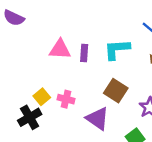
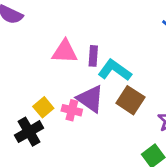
cyan L-shape: (117, 49) -> (115, 70), moved, turned 40
purple triangle: (98, 119) -> (90, 99), moved

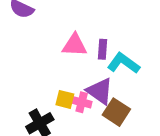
brown square: (130, 100) -> (116, 112), moved
yellow square: (43, 107) -> (65, 99), moved, turned -36

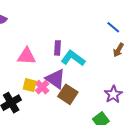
pink triangle: (75, 45) -> (27, 56), moved
pink cross: (82, 102) -> (42, 87), turned 32

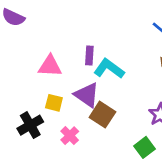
pink cross: (42, 87) -> (70, 136), moved

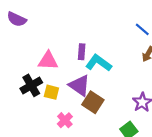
black cross: (30, 125) -> (31, 85), moved

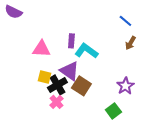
black cross: (31, 85) -> (57, 85), moved

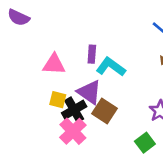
pink cross: (56, 102) -> (73, 131), size x1.5

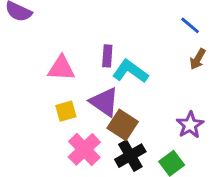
yellow square: (58, 100) -> (66, 111), turned -30
black cross: (74, 110) -> (130, 156), moved

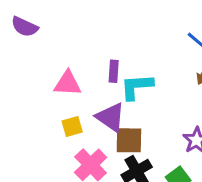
cyan L-shape: (130, 71) -> (137, 87), turned -40
brown square: (123, 125) -> (129, 140), turned -32

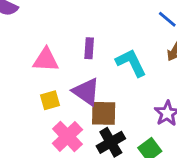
cyan L-shape: (137, 87) -> (131, 63), moved, turned 68

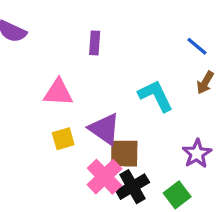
purple rectangle: (89, 48) -> (95, 43), moved
pink cross: (67, 136) -> (104, 177), moved

